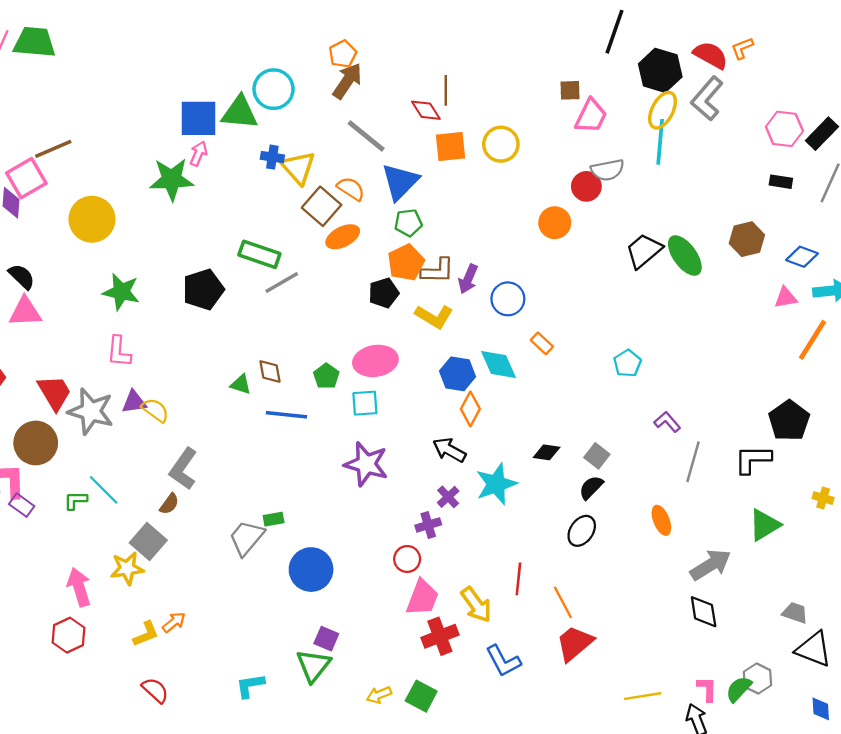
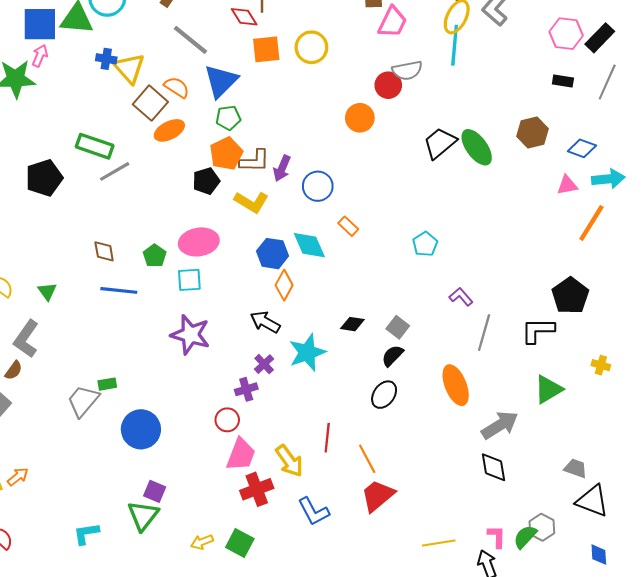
green triangle: (241, 384) -> (47, 291), moved, turned 36
orange ellipse: (661, 520) -> (456, 385), size x1.5

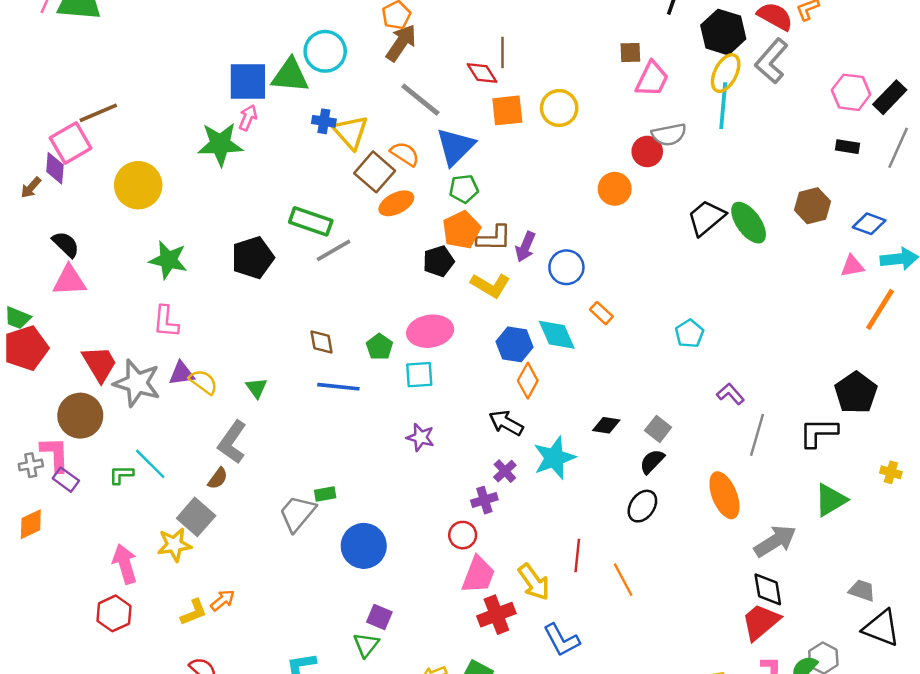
purple star: (190, 335) -> (420, 437), size x0.6
red trapezoid: (378, 496) -> (761, 622), moved
green triangle: (143, 516) -> (366, 645), size x0.7

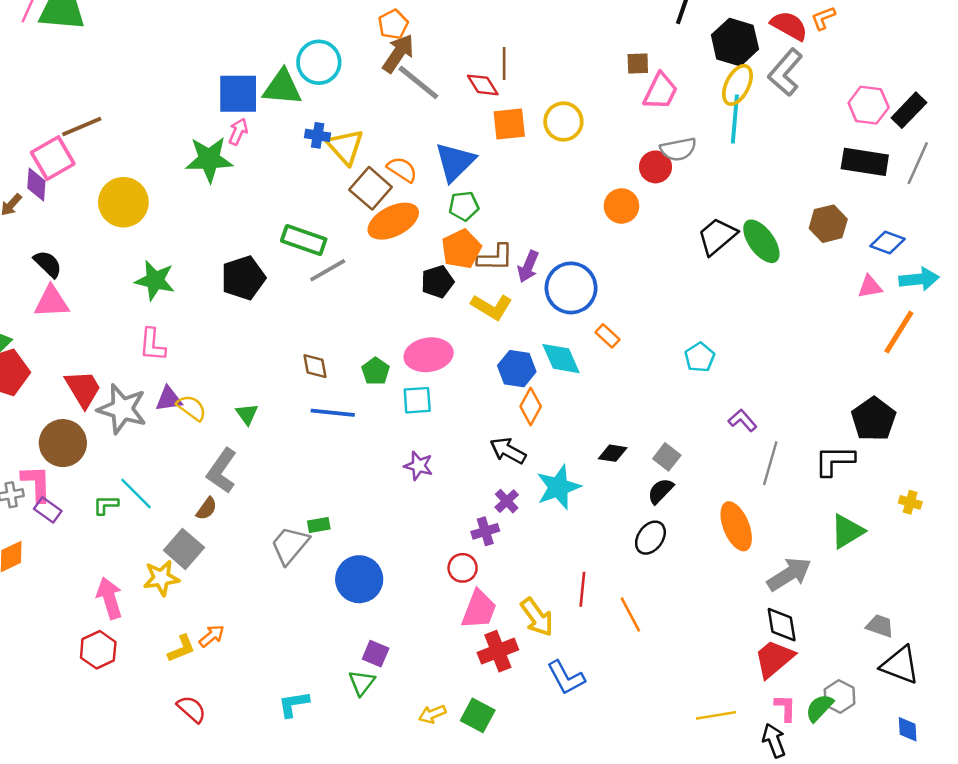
gray line: (420, 100) -> (418, 82), moved
black rectangle: (847, 147) -> (865, 162), size x1.8
orange ellipse: (396, 203) -> (393, 221), size x1.4
blue circle: (566, 267) -> (571, 288), size x1.4

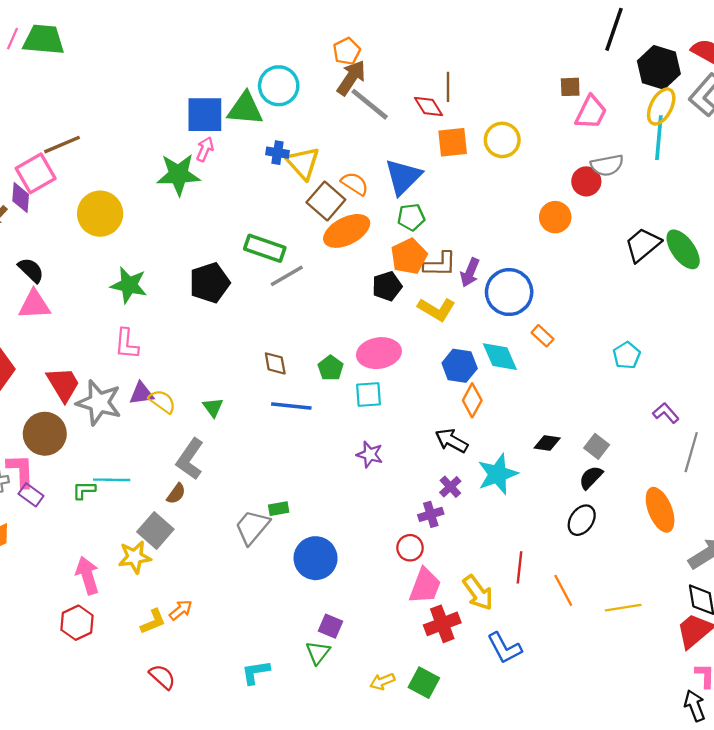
cyan line: (136, 493) -> (112, 480), turned -44
yellow line: (716, 715) -> (623, 608), moved

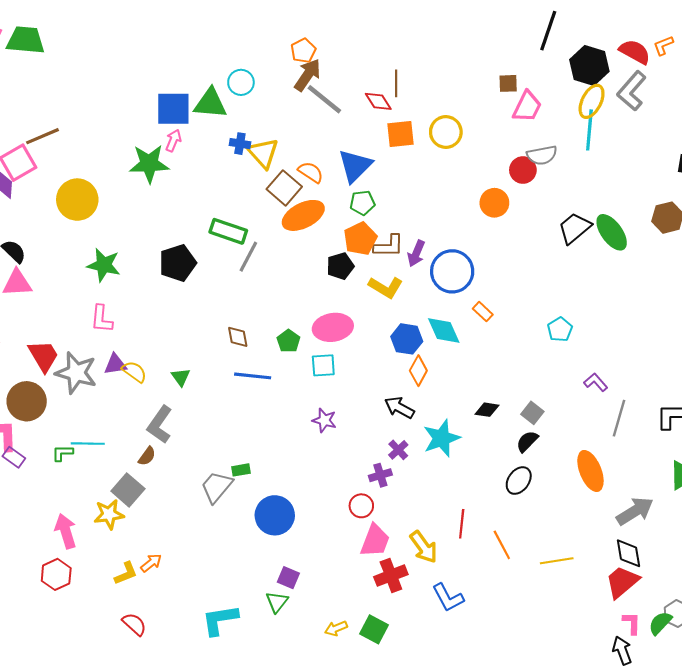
cyan circle: (279, 86) -> (241, 82), size x0.7
gray line: (287, 276) -> (248, 257), turned -32
cyan L-shape: (256, 672) -> (220, 620), size x1.4

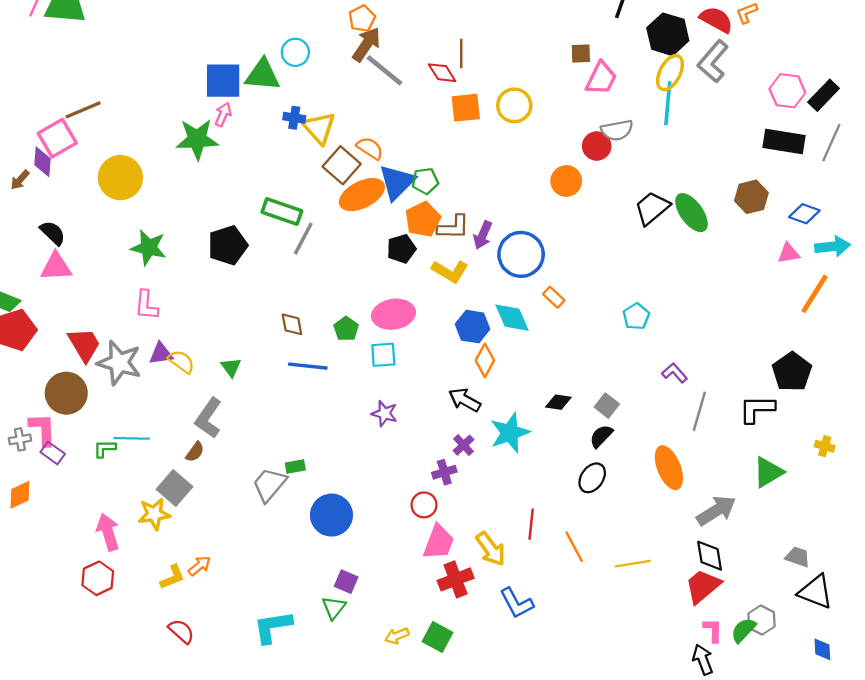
blue triangle: (355, 166) -> (397, 182), moved

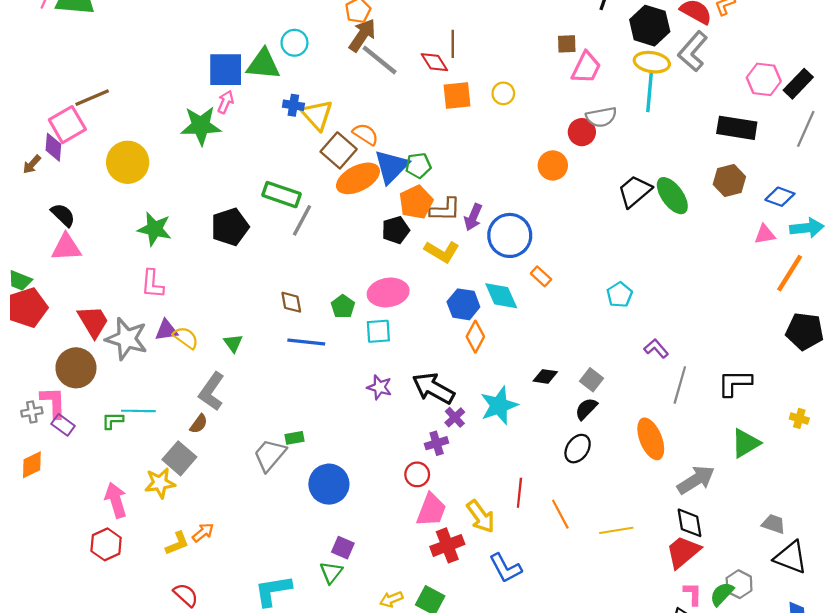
yellow ellipse: (670, 73) -> (652, 62), turned 72
yellow circle: (514, 105) -> (503, 93), size x0.7
black rectangle: (784, 142) -> (737, 128), moved
black pentagon: (792, 372) -> (805, 331), moved, turned -30
black arrow: (465, 400) -> (433, 388), moved, size x1.4

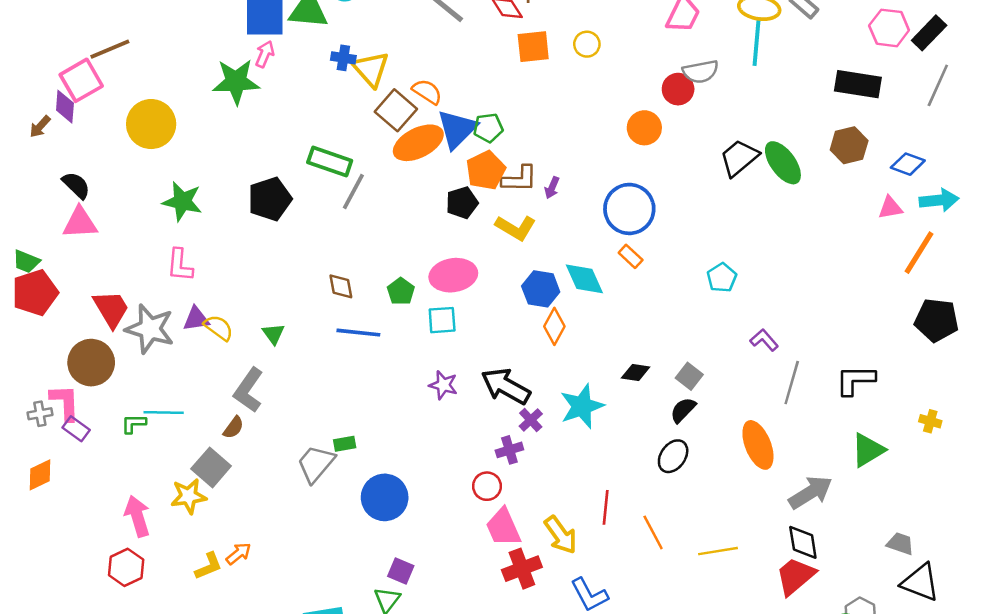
purple arrow: (473, 217) -> (552, 188), size x0.7
blue circle: (510, 235) -> (629, 209), moved
pink trapezoid: (431, 510) -> (503, 527), turned 135

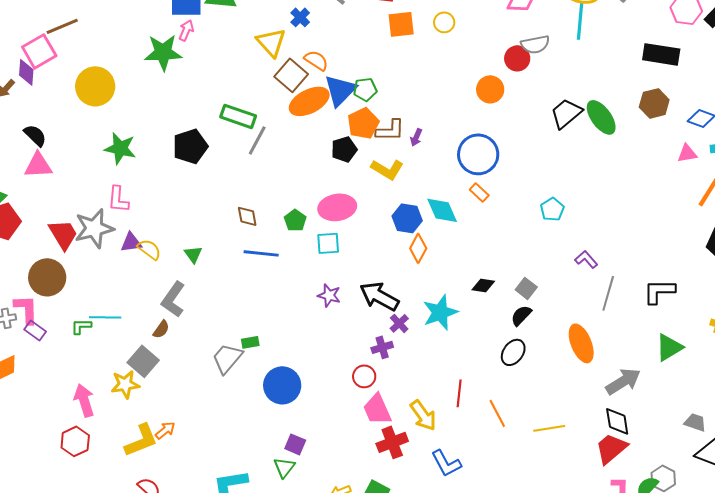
blue cross: (343, 58) -> (300, 17), moved, turned 36
gray star: (150, 329) -> (94, 228), moved, turned -30
yellow L-shape: (209, 566) -> (141, 440), size x1.5

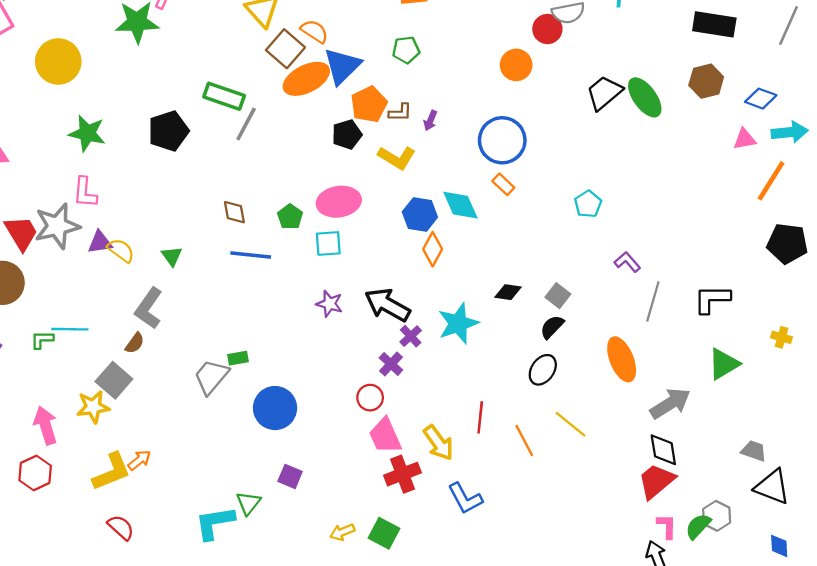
green pentagon: (365, 89) -> (406, 50), moved
brown L-shape: (390, 130) -> (400, 112), size x0.7
purple cross: (382, 347) -> (391, 364), turned -30
yellow line: (549, 428) -> (571, 424), moved, turned 48
green triangle: (284, 467) -> (248, 503), moved

